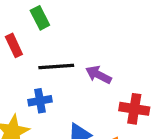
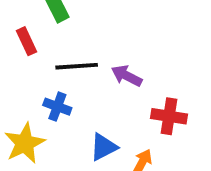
blue cross: (40, 101) -> (57, 107), turned 30

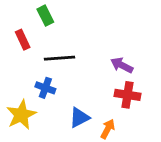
purple arrow: (127, 76) -> (122, 65), moved

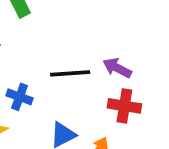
black line: (60, 58) -> (70, 73), moved

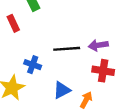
purple arrow: (117, 68) -> (98, 45), turned -36

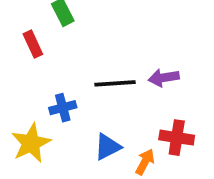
blue cross: (33, 65) -> (63, 108), turned -35
red cross: (103, 71) -> (177, 138), moved

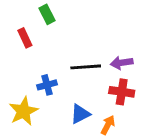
red cross: (177, 138) -> (122, 92), moved

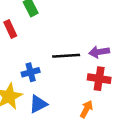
blue triangle: (80, 114) -> (38, 104), moved

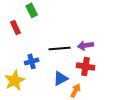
blue triangle: (38, 104) -> (61, 78), moved

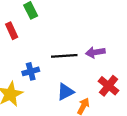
red cross: (86, 66) -> (108, 86), moved, turned 30

